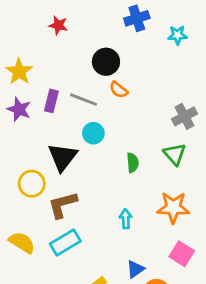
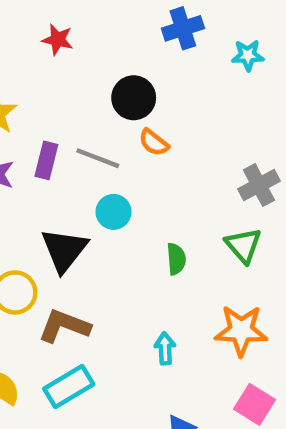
brown L-shape: (63, 205) -> (64, 326), turned 36

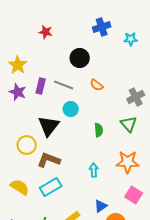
orange semicircle: (154, 143) -> (97, 85), moved

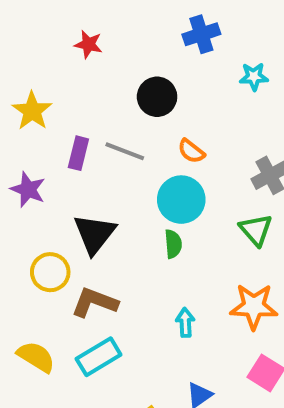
cyan star: (131, 39) -> (254, 77), moved
purple star: (18, 92) -> (28, 189), moved
cyan circle: (71, 109) -> (181, 200), moved, size x1.5
green semicircle: (99, 130) -> (173, 244), moved

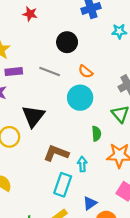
purple rectangle: (78, 153) -> (14, 72), moved, turned 70
green semicircle: (173, 244) -> (96, 134), moved
brown L-shape: (95, 302) -> (56, 153), moved
cyan rectangle: (99, 357) -> (63, 185), moved, turned -40

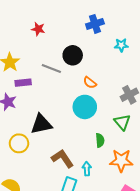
gray line: (50, 72) -> (51, 68), moved
black triangle: (33, 116) -> (41, 124), turned 40
brown L-shape: (56, 153) -> (63, 159), turned 35

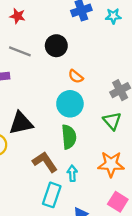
cyan star: (121, 45) -> (113, 16), moved
gray line: (51, 68) -> (20, 51), moved
green semicircle: (100, 140) -> (69, 137), moved, size x1.5

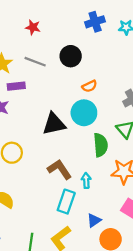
orange semicircle: (76, 76) -> (89, 86), turned -64
black triangle: (21, 123) -> (54, 124), moved
green semicircle: (69, 137) -> (101, 145), moved

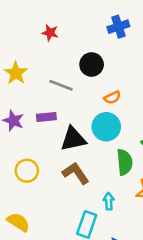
gray line: (35, 62) -> (61, 85), moved
purple rectangle: (16, 86) -> (46, 117), moved
brown L-shape: (60, 169) -> (76, 173), moved

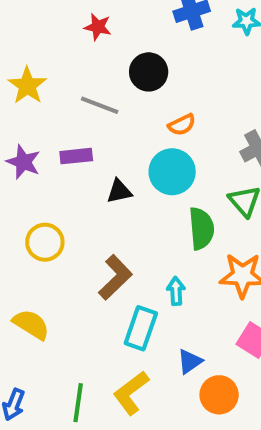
red star: (50, 33) -> (98, 27), moved
black triangle: (73, 139) -> (119, 191), size x0.6
brown L-shape: (76, 173) -> (115, 277), moved, turned 80

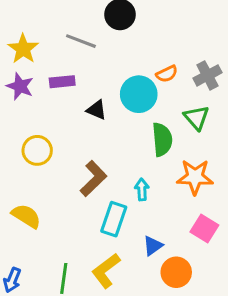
yellow star: (27, 86) -> (23, 49), moved
orange semicircle: (182, 125) -> (167, 74), moved
black triangle: (119, 191) -> (97, 110), turned 35

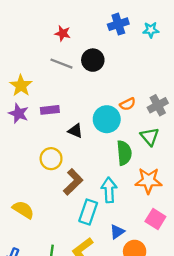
gray line: (81, 41) -> (61, 64), moved
yellow circle: (37, 150) -> (51, 159), moved
cyan arrow: (142, 189) -> (109, 190), size x1.5

